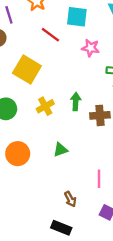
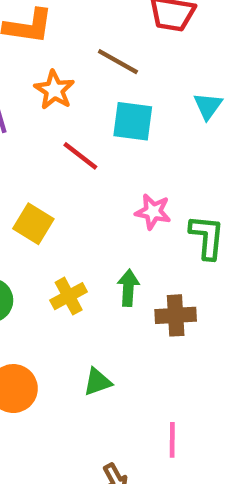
pink star: (91, 48) -> (153, 212), moved
yellow square: (27, 70) -> (33, 224), size x0.7

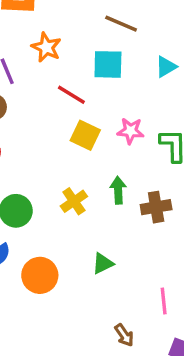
brown line: (118, 62) -> (121, 24), moved
cyan triangle: (208, 106) -> (166, 67), moved, turned 30
yellow square: (33, 224) -> (85, 135), moved

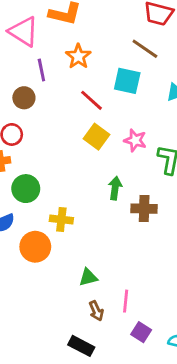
yellow cross: (74, 201) -> (61, 219), moved, turned 30
green triangle: (103, 263) -> (88, 277), moved
pink line: (164, 301) -> (126, 301), moved

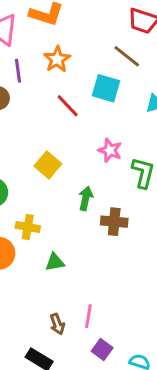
yellow square: (97, 137) -> (48, 165), moved
green triangle: (88, 277) -> (55, 262), moved

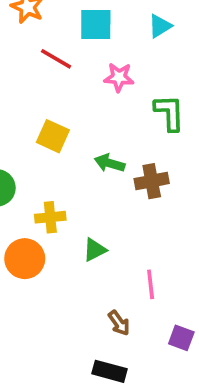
pink star: (110, 150) -> (119, 77), moved
green arrow: (86, 198) -> (110, 163), turned -70
pink line: (88, 316) -> (151, 284), moved

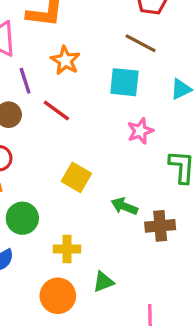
red line: (56, 59) -> (56, 111), moved
pink star: (119, 77) -> (140, 131), turned -30
orange circle: (25, 259) -> (58, 296), moved

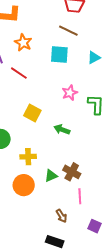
pink star: (140, 131) -> (70, 93), moved
brown cross: (160, 226) -> (72, 172), moved, turned 36

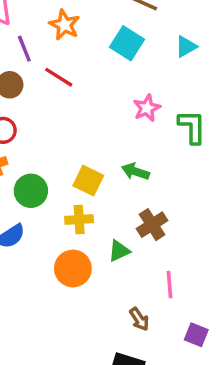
cyan square: (59, 54) -> (127, 43), turned 30
yellow square: (32, 113) -> (88, 181), moved
brown cross: (72, 172) -> (152, 225), moved, turned 30

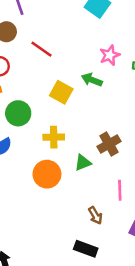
red line: (59, 77) -> (41, 49), moved
green arrow: (135, 171) -> (92, 80), moved
yellow square: (88, 181) -> (61, 92), moved

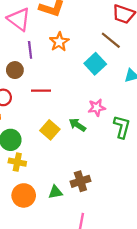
red line: (41, 49) -> (41, 91), turned -48
yellow cross: (54, 137) -> (17, 162), moved

